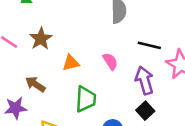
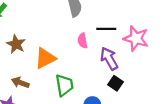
pink semicircle: (110, 61) -> (83, 41), moved, turned -144
orange triangle: (71, 63) -> (45, 58), size x1.5

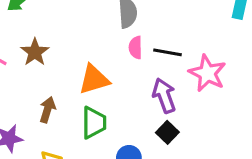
pink semicircle: (83, 41) -> (136, 48), moved
orange triangle: (45, 58) -> (94, 79), moved
brown arrow: (20, 83) -> (47, 110), moved, turned 77

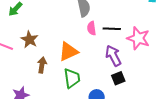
brown arrow: (47, 110) -> (42, 65), moved
black square: (167, 132) -> (118, 78), turned 32

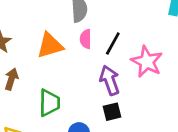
black line: (112, 29) -> (113, 43), turned -72
orange triangle: (68, 52) -> (50, 45), moved

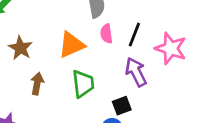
green trapezoid: (49, 103) -> (83, 84), moved
black square: (112, 112) -> (122, 106), moved

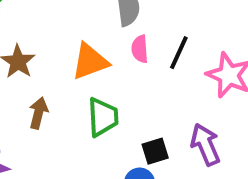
purple arrow: (136, 72) -> (205, 144), moved

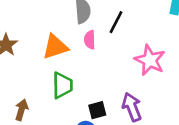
black line: (179, 53) -> (116, 22), moved
brown arrow: (38, 113) -> (22, 110), moved

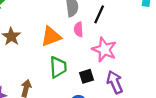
pink star: (150, 60) -> (104, 50), moved
black square: (97, 110) -> (87, 76), moved

